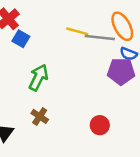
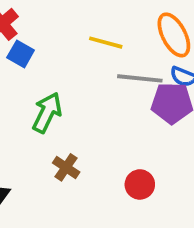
gray line: (100, 38) -> (140, 78), moved
brown cross: (40, 116) -> (66, 167), moved

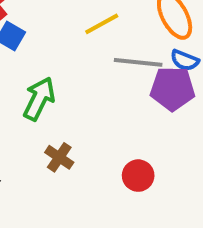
yellow line: (106, 43) -> (102, 24), turned -44

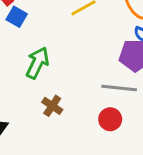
gray line: (138, 62) -> (119, 88), moved

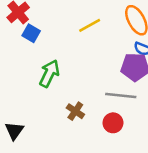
brown cross: (52, 106) -> (75, 111), moved

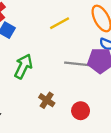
gray line: (121, 96) -> (78, 64), moved

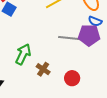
green arrow: (23, 66) -> (23, 54), moved

